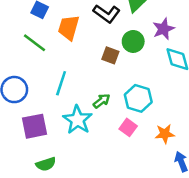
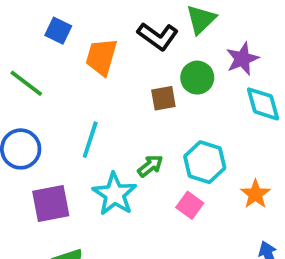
green line: (35, 43) -> (26, 83), moved
brown square: (110, 55) -> (163, 98), turned -30
orange star: (165, 134) -> (255, 194), moved, turned -30

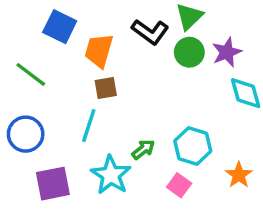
blue square: (58, 31) -> (60, 27), size x1.4
green circle: (197, 78) -> (189, 52), moved
brown square: (163, 98) -> (106, 88), moved

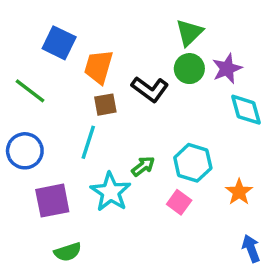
black L-shape: (150, 32) -> (150, 89), moved

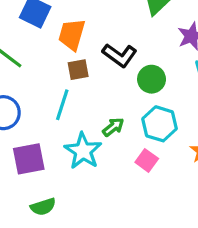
green circle: (189, 69) -> (152, 79), moved

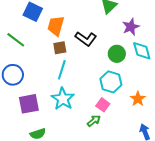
green circle: (152, 79) -> (117, 54), moved
cyan line: (62, 105) -> (62, 70), moved
green arrow: (113, 127) -> (94, 121), moved

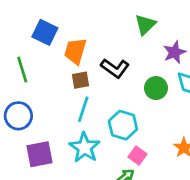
green line: (16, 40) -> (22, 70), turned 36
cyan hexagon: (111, 82) -> (123, 125), moved

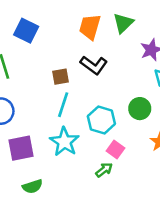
orange trapezoid: (75, 51) -> (90, 27), moved
green circle: (156, 88) -> (140, 109), moved

